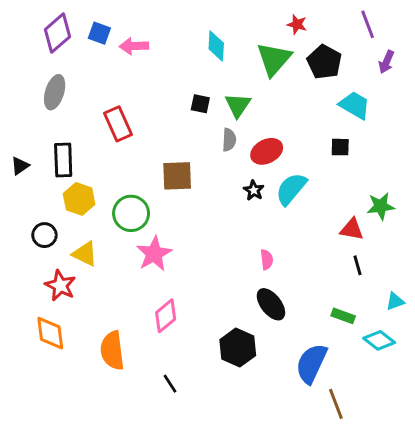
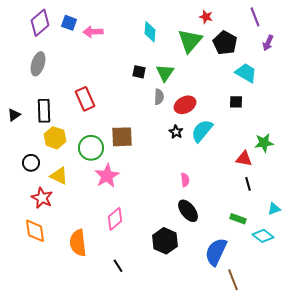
red rectangle: (118, 124) -> (85, 99), moved
brown square: (177, 176) -> (122, 137), moved

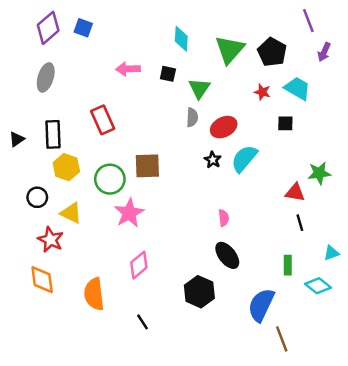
red star: (206, 17) -> (262, 92), moved
pink arrow: (93, 32) -> (128, 69), moved
black square: (139, 72) -> (168, 74), moved
green rectangle: (238, 219) -> (288, 265), turned 70

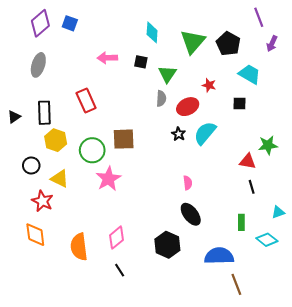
red star: (262, 92) -> (209, 85), moved
pink diamond: (139, 265) -> (117, 238), moved
blue semicircle: (261, 305) -> (219, 256), turned 64

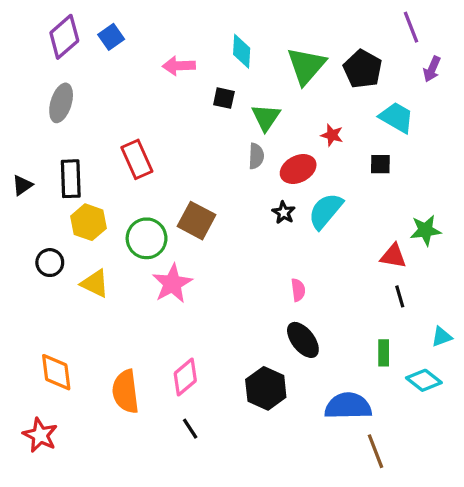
blue square: (70, 23) -> (111, 37), turned 35
pink arrow: (107, 58) -> (179, 66), moved
brown square: (124, 139) -> (197, 221), turned 30
red star: (42, 201) -> (40, 435), moved

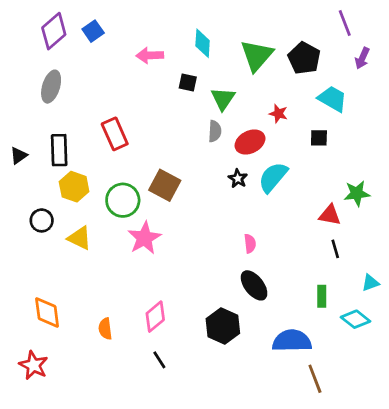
orange semicircle: (126, 392) -> (105, 329), size x0.6

